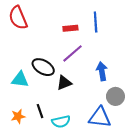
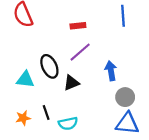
blue line: (96, 22) -> (123, 16), moved
black ellipse: (43, 67) -> (49, 66), turned 35
blue triangle: (100, 117) -> (127, 123), moved

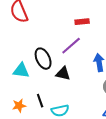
red rectangle: (78, 26) -> (82, 22), moved
black triangle: (71, 83) -> (63, 74), turned 35

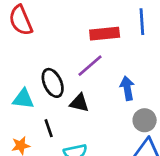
red rectangle: (82, 22) -> (105, 34), size x1.5
black line: (40, 101) -> (49, 128), moved

